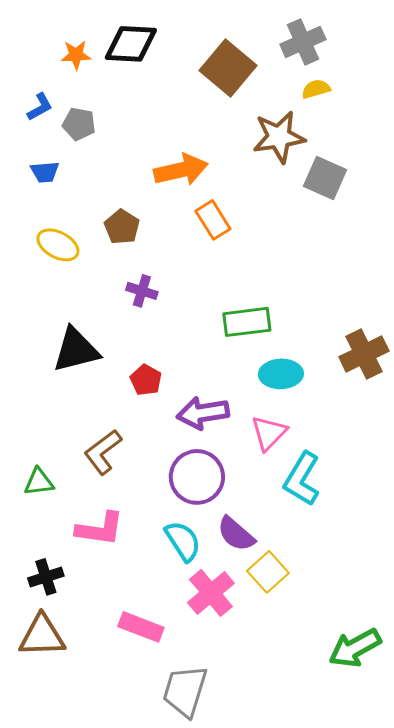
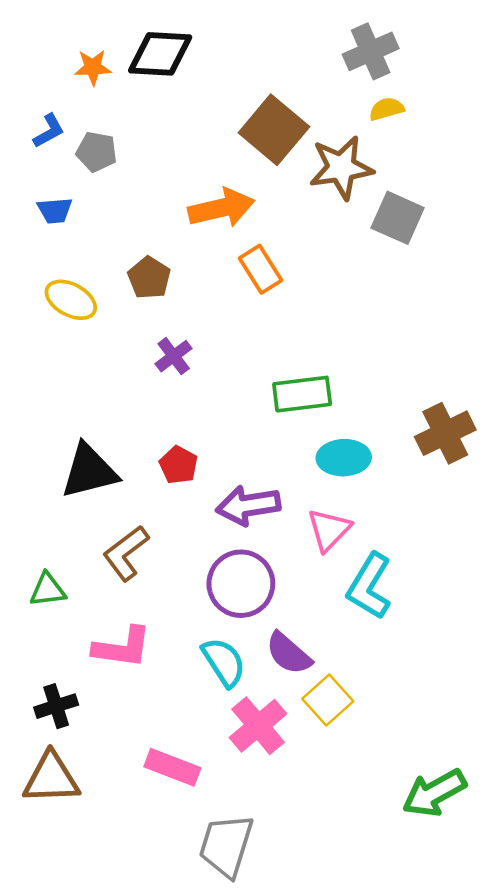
brown square: (228, 68) -> (274, 130), moved
purple cross: (142, 291) -> (174, 356), turned 36
black triangle: (76, 350) -> (89, 471), moved

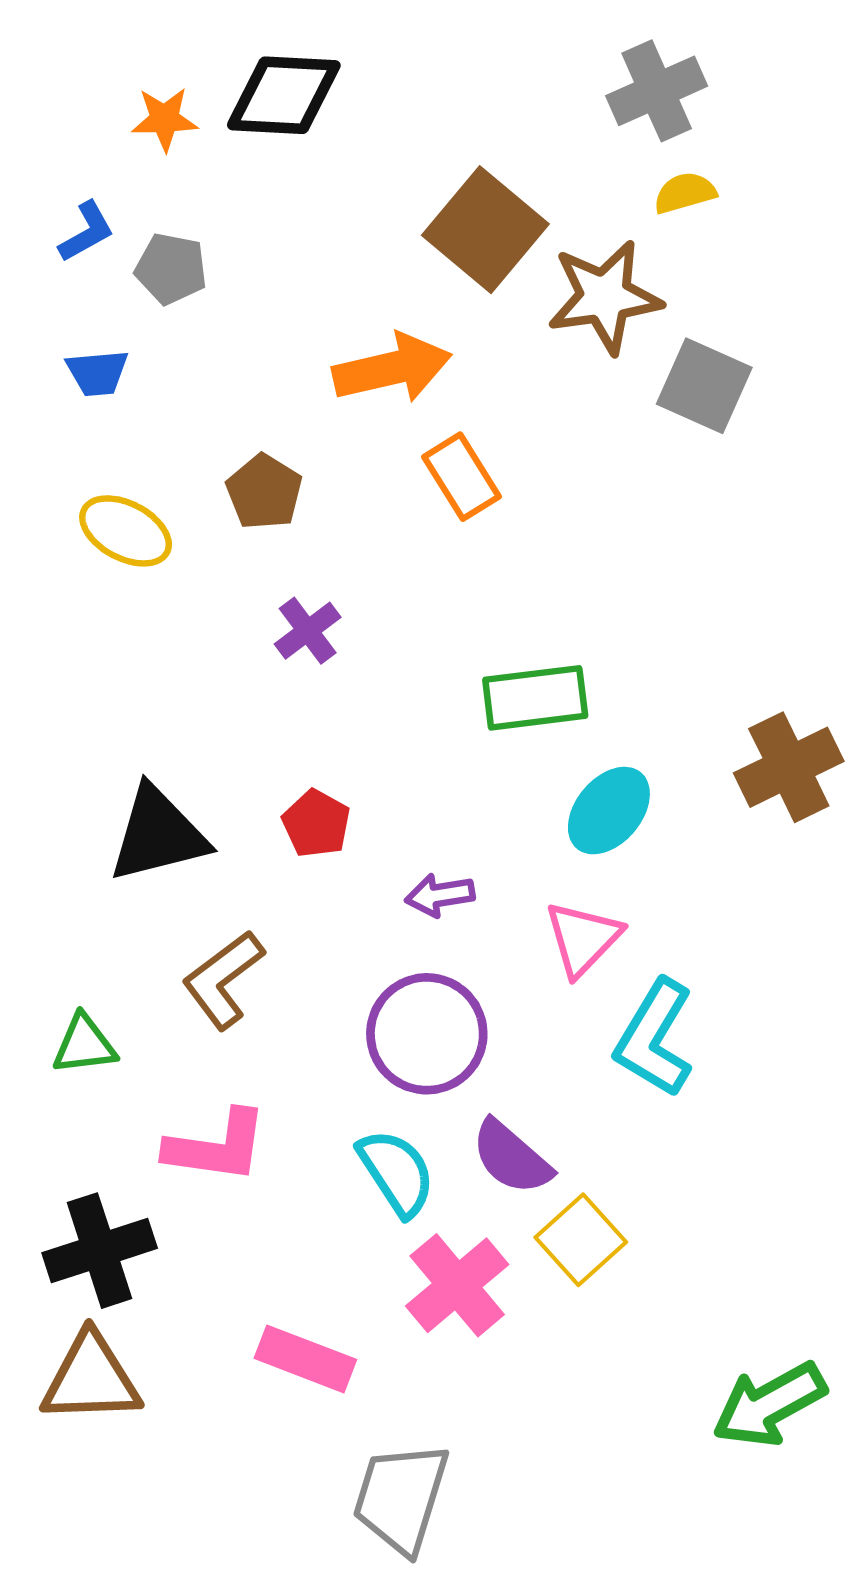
cyan ellipse: (344, 458) -> (609, 811), turned -48
purple arrow: (248, 505) -> (440, 895), size x0.6
black cross: (56, 706) -> (100, 1251), size x1.4

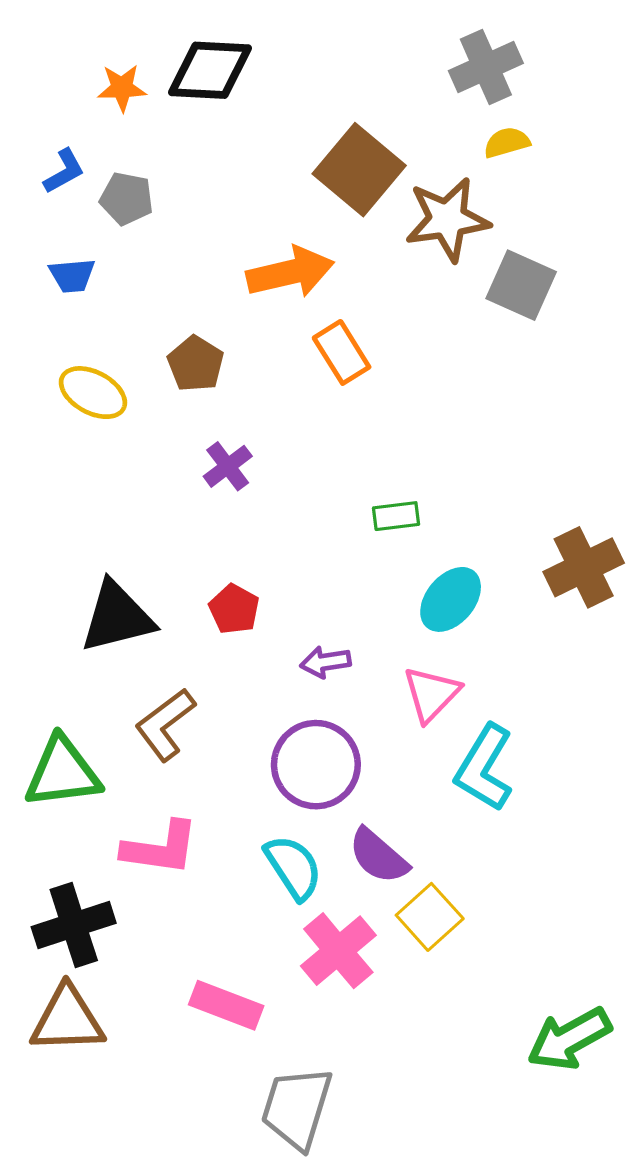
green rectangle: (535, 698) -> (396, 516), size x0.6
green triangle: (84, 1045) -> (62, 773), size x1.6

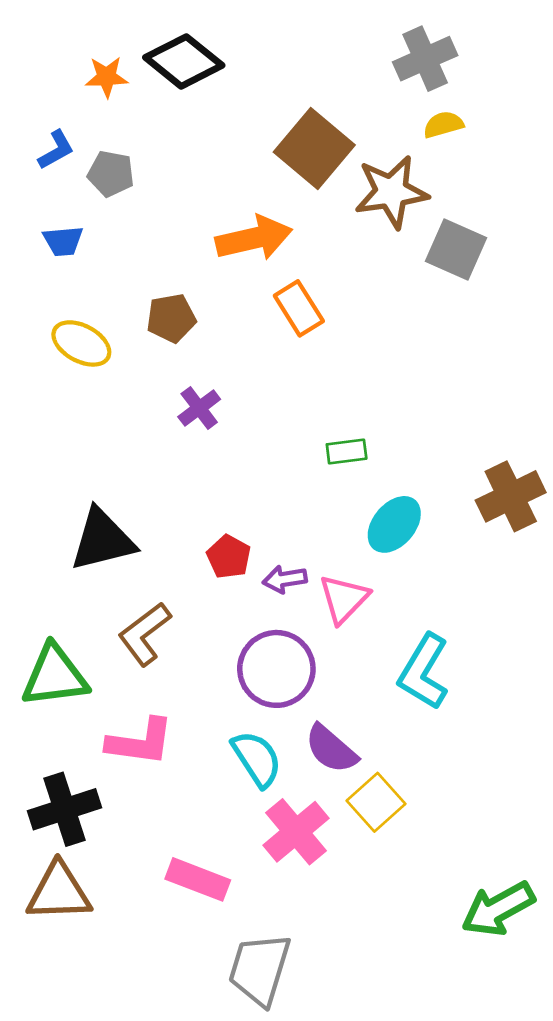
black diamond: (210, 70) -> (184, 61), turned 36
brown pentagon: (196, 364) -> (171, 318), turned 30
red pentagon: (234, 609) -> (229, 557), moved
pink triangle: (431, 694) -> (344, 599), moved

